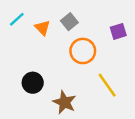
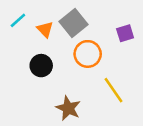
gray square: (69, 22) -> (73, 23), size x1.5
black circle: (33, 83) -> (41, 66), moved

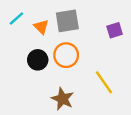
gray square: (73, 23) -> (67, 21), turned 30
orange circle: (88, 54) -> (66, 55), moved

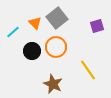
cyan line: (16, 18) -> (13, 32), moved
gray square: (67, 21) -> (57, 18), turned -30

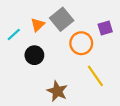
orange triangle: (35, 23) -> (38, 25), turned 32
orange circle: (56, 47) -> (81, 43), moved

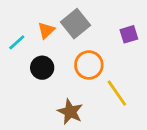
orange circle: (81, 43) -> (89, 65), moved

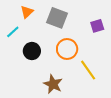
gray square: (76, 24) -> (57, 18), turned -30
orange triangle: (46, 30) -> (27, 12), moved

